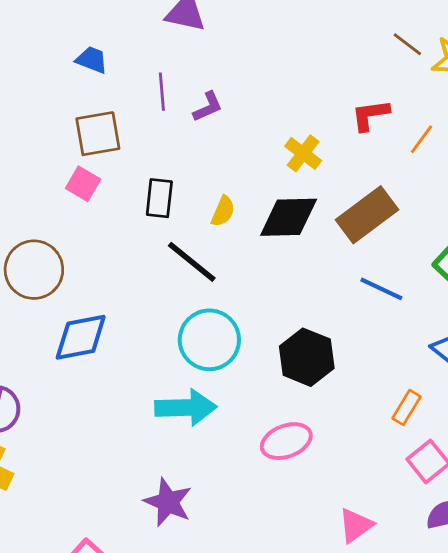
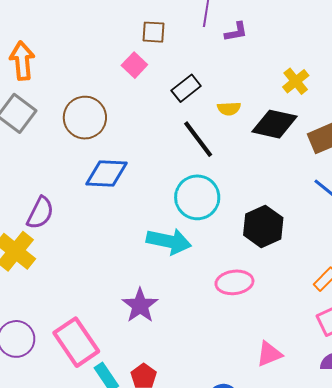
brown square: (98, 134) -> (153, 32), size x0.7
black rectangle: (159, 198) -> (186, 88), turned 32
yellow semicircle: (223, 211) -> (229, 109), turned 50

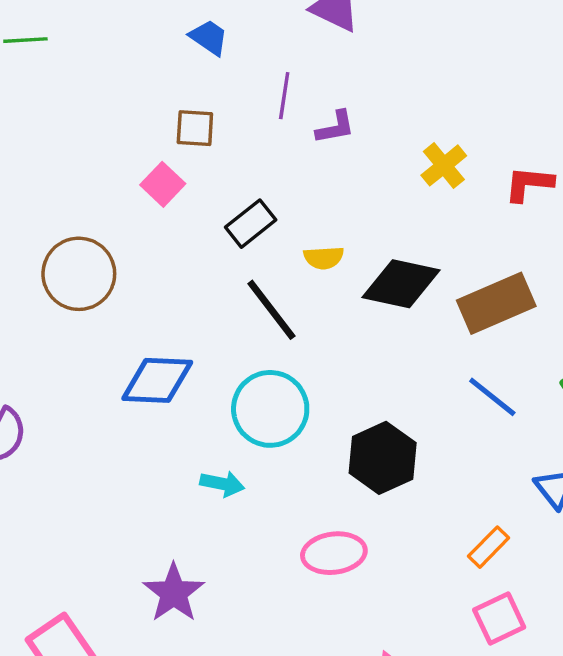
yellow cross: (296, 81) -> (444, 165), moved
blue diamond: (106, 173) -> (157, 380), moved
cyan arrow: (169, 241) -> (222, 484), size x0.6

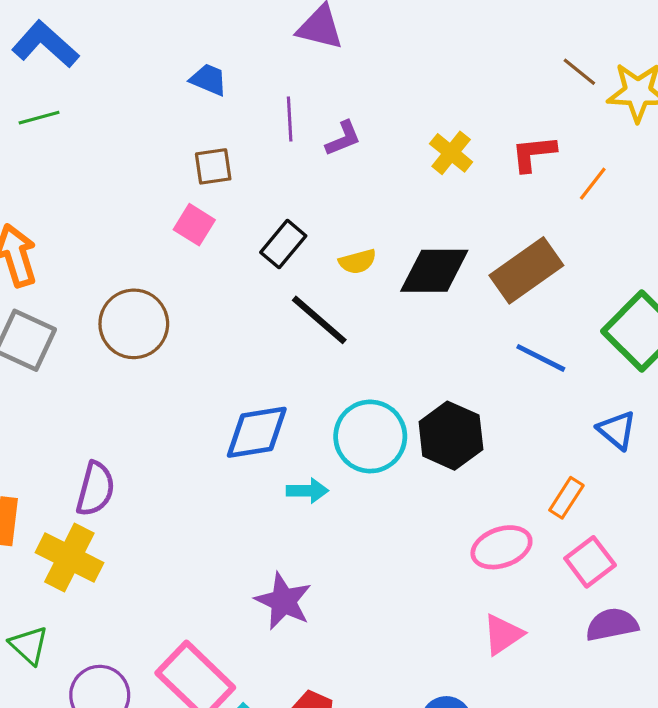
blue diamond: (157, 380) -> (257, 432), moved
cyan circle: (270, 409) -> (370, 436), moved
pink ellipse: (334, 553) -> (501, 547), moved

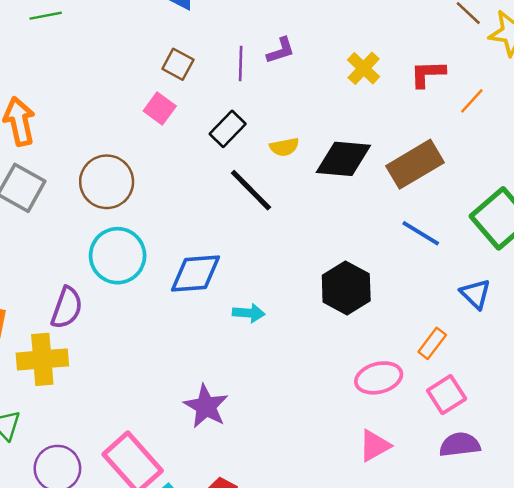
purple line: (290, 119) -> (241, 64), moved
brown square: (213, 166) -> (178, 64), turned 32
cyan circle: (370, 436) -> (118, 256), moved
cyan arrow: (307, 491) -> (249, 313), moved
yellow cross: (69, 558) -> (42, 359), turned -36

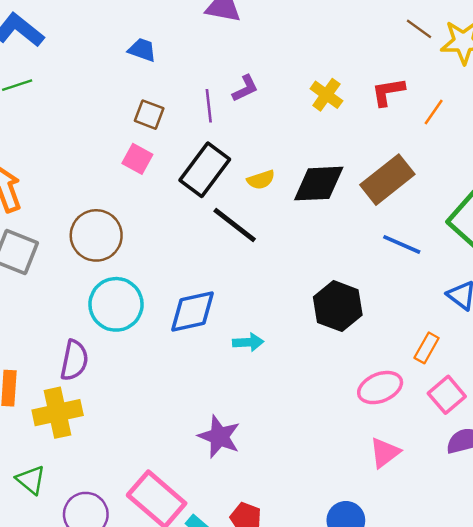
black rectangle: (228, 129) -> (205, 170), size x1.5

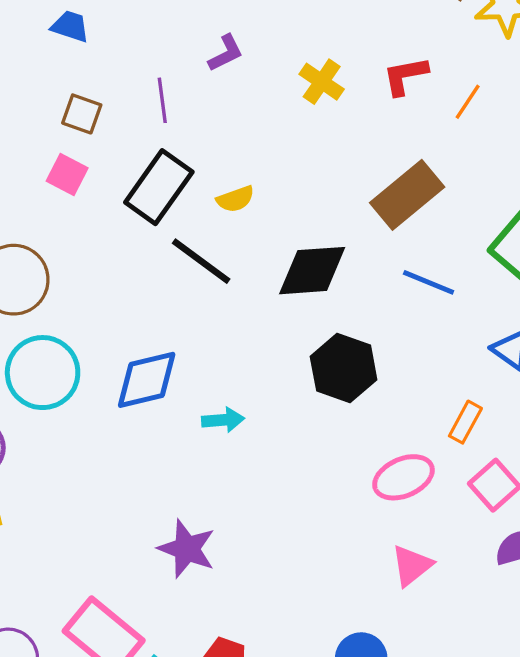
purple L-shape: (245, 88) -> (226, 53), moved
black diamond: (319, 184) -> (312, 271), moved

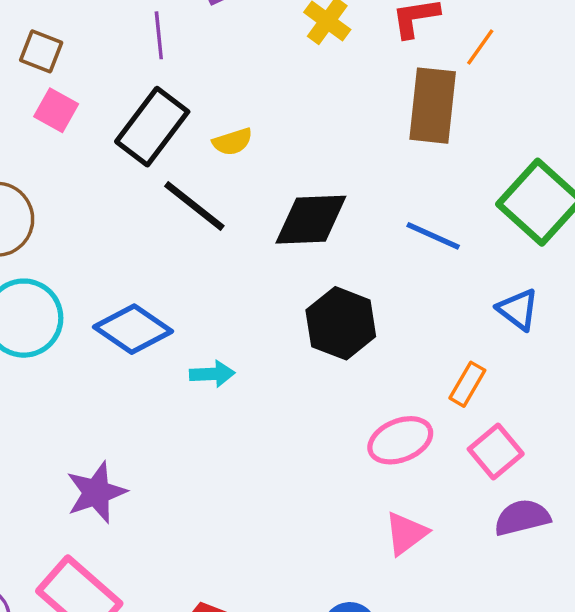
brown square: (82, 114) -> (41, 51), moved
brown rectangle: (407, 195) -> (433, 106), moved, turned -46
blue diamond: (147, 380) -> (133, 329), turned 46
purple star: (187, 549) -> (96, 492), moved, turned 30

